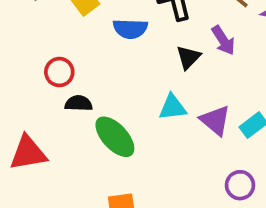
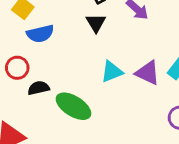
blue semicircle: (130, 29) -> (40, 34), moved
black triangle: (188, 57) -> (96, 23), moved

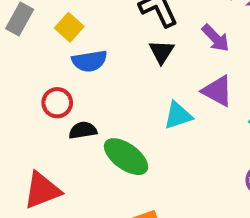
purple triangle: (148, 73) -> (217, 91), moved

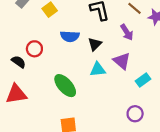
black triangle: (162, 52) -> (95, 44), moved
blue semicircle: (90, 61) -> (70, 36), moved
black semicircle: (83, 130) -> (19, 62), moved, turned 32

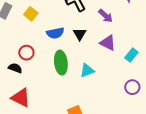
cyan triangle: (98, 69) -> (87, 70), moved
green ellipse: (65, 86) -> (61, 63), moved, turned 50
red triangle: (16, 94) -> (21, 98), turned 50

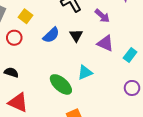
blue semicircle: (55, 33) -> (51, 35), turned -30
red circle: (26, 53) -> (14, 38), moved
green ellipse: (61, 63) -> (61, 84), moved, turned -40

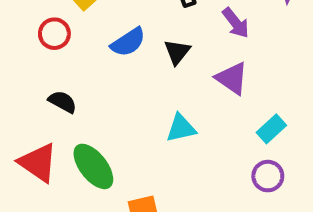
cyan rectangle: (130, 55) -> (271, 129), moved
black semicircle: (11, 72) -> (63, 102), moved
green ellipse: (61, 84) -> (93, 166), moved

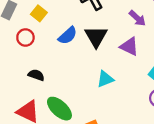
purple arrow: (236, 23) -> (137, 18), moved
black triangle: (177, 52) -> (96, 37), size x1.5

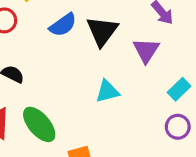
purple triangle: (129, 46) -> (146, 50), turned 30

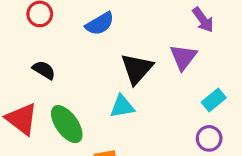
black triangle: (102, 31) -> (137, 69), moved
cyan triangle: (107, 91) -> (122, 106), moved

